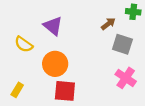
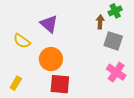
green cross: (133, 12) -> (115, 11), moved, turned -32
brown arrow: (108, 24) -> (100, 22), turned -48

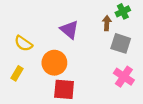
purple triangle: (49, 24) -> (69, 30), moved
yellow rectangle: (16, 83) -> (17, 73), moved

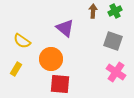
brown arrow: (107, 23) -> (93, 11), moved

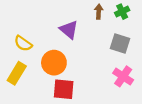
yellow rectangle: (16, 69) -> (17, 73), size x1.5

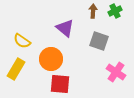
gray square: (120, 43) -> (99, 41), moved

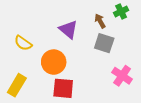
brown arrow: (93, 11) -> (100, 21), moved, turned -32
yellow rectangle: (16, 69) -> (17, 85), moved

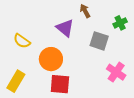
green cross: (121, 11) -> (120, 23), moved
brown arrow: (100, 21) -> (85, 11), moved

